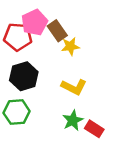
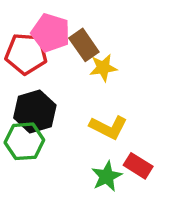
pink pentagon: (35, 22) -> (51, 33), turned -30
green hexagon: (17, 112) -> (24, 141), moved
red rectangle: (94, 129) -> (138, 166), moved

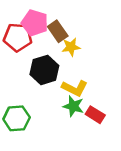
black hexagon: (35, 112) -> (44, 70), moved
green hexagon: (24, 141) -> (17, 118), moved
green star: (107, 176) -> (73, 106), moved, turned -30

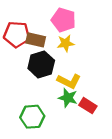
pink pentagon: (35, 23) -> (63, 20), moved
brown rectangle: (58, 31) -> (36, 40), moved, turned -42
green hexagon: (17, 118) -> (32, 117), moved

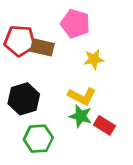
yellow star: (66, 43) -> (94, 59), moved
black hexagon: (41, 64) -> (24, 99), moved

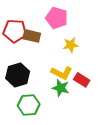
red rectangle: (104, 125) -> (82, 80), moved

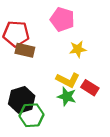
brown rectangle: (32, 36) -> (25, 50), moved
black hexagon: (18, 75) -> (22, 100), moved

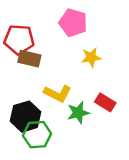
yellow L-shape: (68, 80) -> (58, 93), moved
green star: (67, 97) -> (78, 113), turned -30

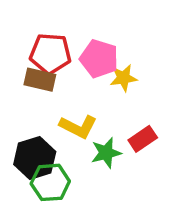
pink pentagon: (73, 23) -> (99, 59), moved
red pentagon: (19, 39) -> (50, 54), moved
red rectangle: (105, 102) -> (143, 139), turned -66

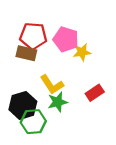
yellow L-shape: (78, 127) -> (52, 85), turned 30
green star: (106, 153) -> (58, 102), moved

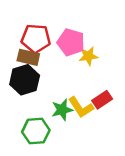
yellow L-shape: (52, 85) -> (81, 107), moved
black hexagon: (23, 105) -> (25, 80), moved

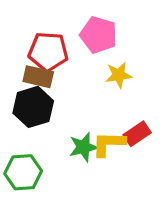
pink pentagon: (71, 42) -> (99, 35), moved
yellow L-shape: (81, 107) -> (109, 144), turned 124
green hexagon: (36, 131) -> (23, 172), moved

